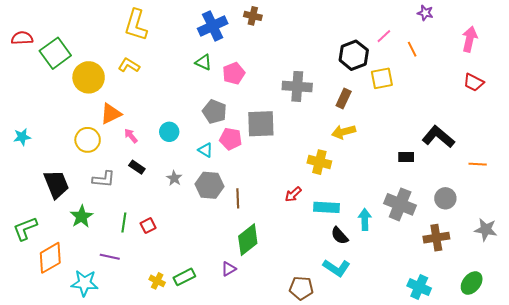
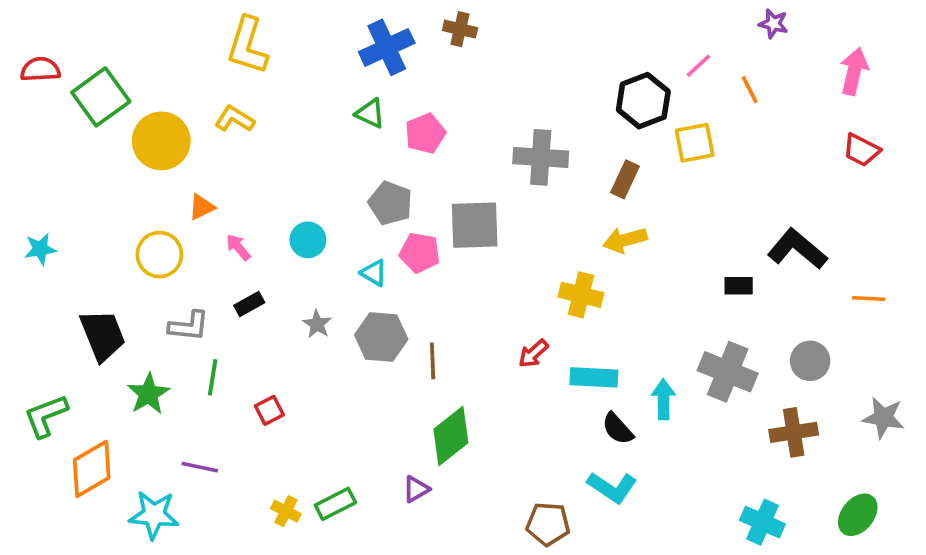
orange triangle: (111, 114) -> (202, 207), size x0.7
black rectangle: (137, 167) -> (249, 304), turned -63
green line: (124, 223) -> (213, 377), moved

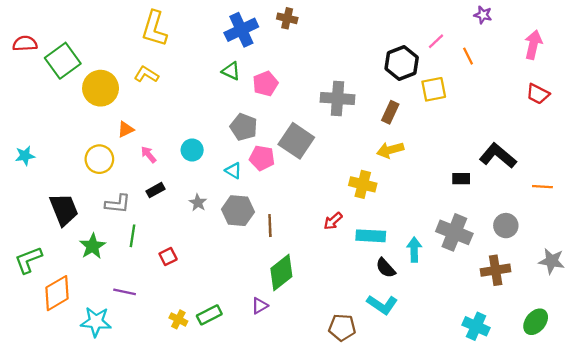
gray square: (475, 225) -> (296, 141), turned 36

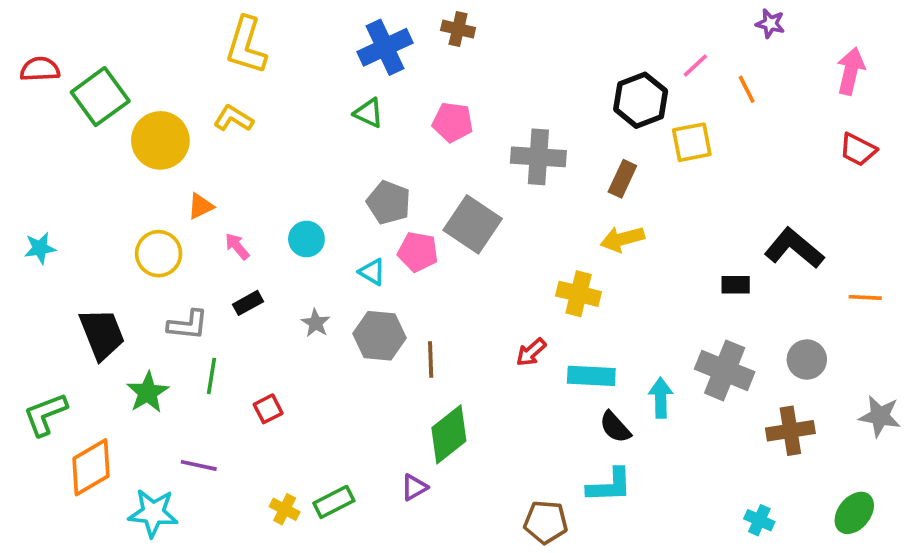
pink pentagon: (265, 84) -> (453, 122), moved, turned 30
cyan L-shape: (382, 305) -> (610, 486), turned -36
cyan cross: (476, 326) -> (759, 520), size x0.7

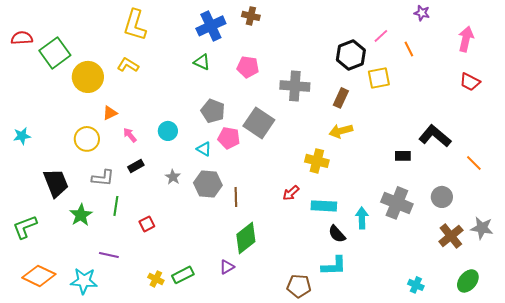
orange line: (865, 297) -> (474, 163), turned 42
brown cross: (790, 431) -> (451, 236), moved, turned -30
orange diamond: (91, 467) -> (39, 276), moved, turned 56

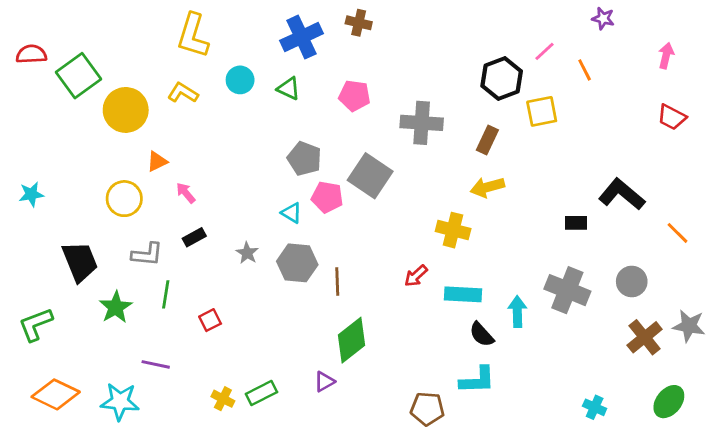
pink arrow: (466, 39) -> (666, 56), size x0.7
cyan circle: (168, 131) -> (240, 80), moved

